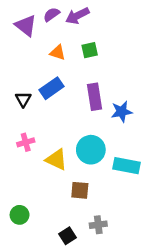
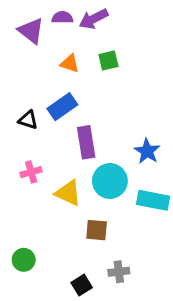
purple semicircle: (52, 14) -> (62, 17), turned 35
purple rectangle: (95, 97) -> (86, 142), moved
black triangle: (23, 99) -> (28, 120), turned -42
blue star: (122, 112) -> (147, 151), moved, turned -30

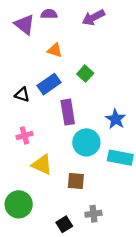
purple arrow: (94, 19) -> (93, 17), moved
green square: (108, 61) -> (85, 74), moved, turned -35
yellow triangle: (68, 193) -> (42, 165), moved
green circle: (24, 260) -> (19, 204), size x1.5

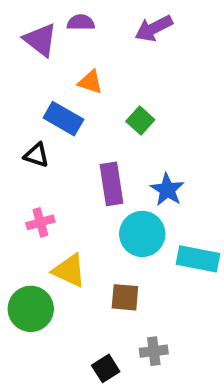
blue rectangle: (49, 84) -> (63, 119), moved, turned 65
blue star: (116, 119) -> (167, 190), moved
green circle: (19, 204) -> (31, 309), moved

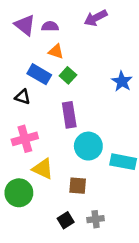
purple semicircle: (81, 22) -> (50, 26), moved
green square: (140, 120) -> (68, 75), moved
blue star: (167, 190) -> (122, 81), moved
pink cross: (40, 222) -> (25, 139), size x1.5
black square: (106, 368) -> (66, 220), moved

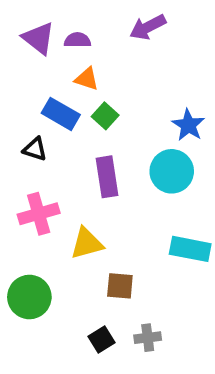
cyan circle: (88, 146) -> (172, 171), moved
yellow triangle: (43, 169) -> (87, 243), moved, turned -40

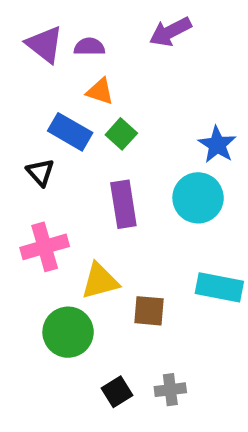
black triangle: (35, 149) -> (40, 172), turned 30
brown square: (120, 286) -> (149, 311), moved
green circle: (29, 297) -> (68, 332), moved

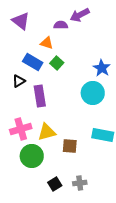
purple semicircle: (89, 47) -> (61, 25), moved
black triangle: (40, 172) -> (19, 81), turned 40
purple rectangle: (123, 204) -> (40, 96), moved
pink cross: (45, 247) -> (21, 129), moved

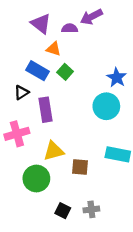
purple triangle: (21, 21) -> (41, 24), moved
pink cross: (21, 129) -> (17, 134), moved
black square: (55, 184) -> (63, 211), turned -32

